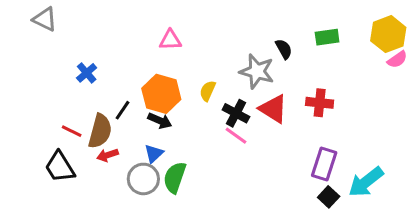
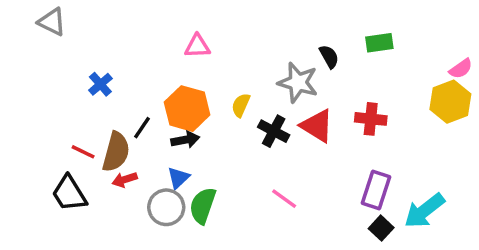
yellow hexagon: (388, 34) -> (450, 102), moved
black arrow: (160, 121) -> (185, 140), turned -35
pink line: (236, 136) -> (284, 199), moved

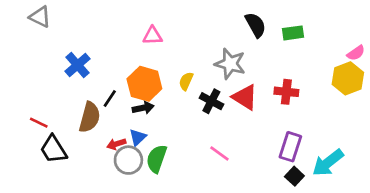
black semicircle: (329, 57) -> (256, 25), moved, size x1.4
blue cross: (100, 84) -> (78, 65), size x1.4
red line: (83, 152) -> (39, 123), moved
red arrow: (125, 180) -> (116, 144), moved

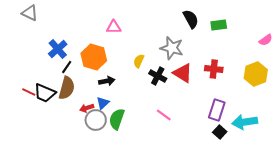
yellow hexagon: (348, 78) -> (256, 74), moved
orange hexagon: (144, 84) -> (94, 57), moved
black line: (110, 99) -> (67, 67), moved
black trapezoid: (53, 149) -> (45, 93), moved, turned -35
cyan arrow: (328, 163) -> (245, 122), turned 30

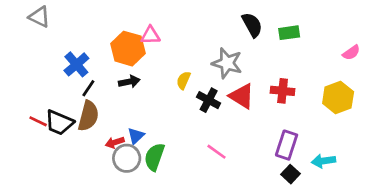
orange hexagon: (94, 57) -> (128, 49), moved
black arrow: (107, 81) -> (129, 82), moved
cyan arrow: (245, 122) -> (324, 161), size x0.7

